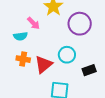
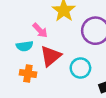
red triangle: (44, 65) -> (51, 56), moved

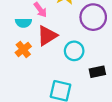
orange cross: (28, 74) -> (23, 49), turned 35

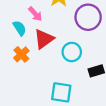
cyan semicircle: (23, 23) -> (20, 28), turned -119

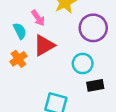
cyan circle: (72, 52) -> (83, 63), moved

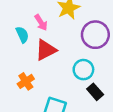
orange cross: (18, 59) -> (26, 81), moved
black rectangle: (95, 85) -> (95, 92), turned 56

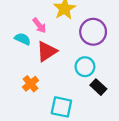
cyan semicircle: (22, 35) -> (23, 39), turned -35

